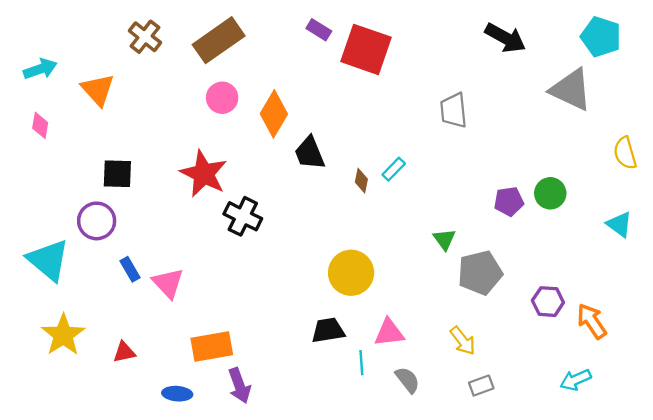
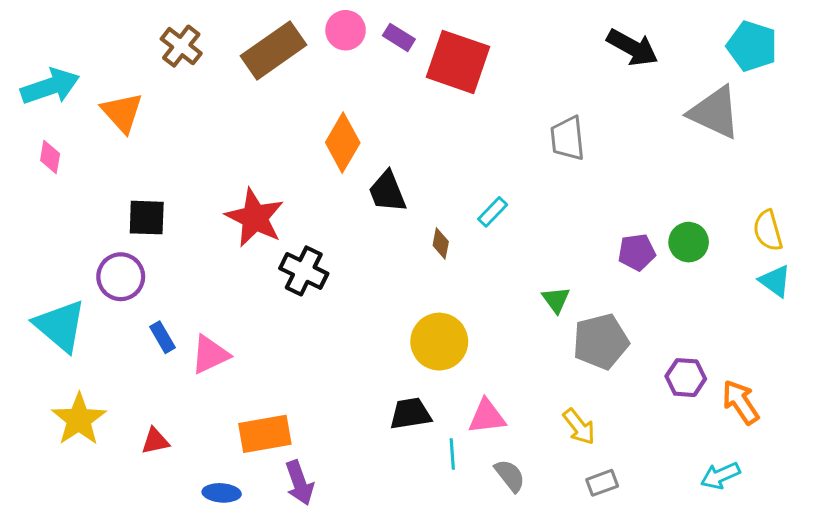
cyan arrow: (40, 69) -> (50, 86), size x1.4
pink circle: (222, 98) -> (346, 30), moved
yellow semicircle: (625, 153) -> (768, 231), moved
brown diamond: (361, 181) -> (441, 244), moved
pink triangle: (168, 283) -> (210, 355), turned 48

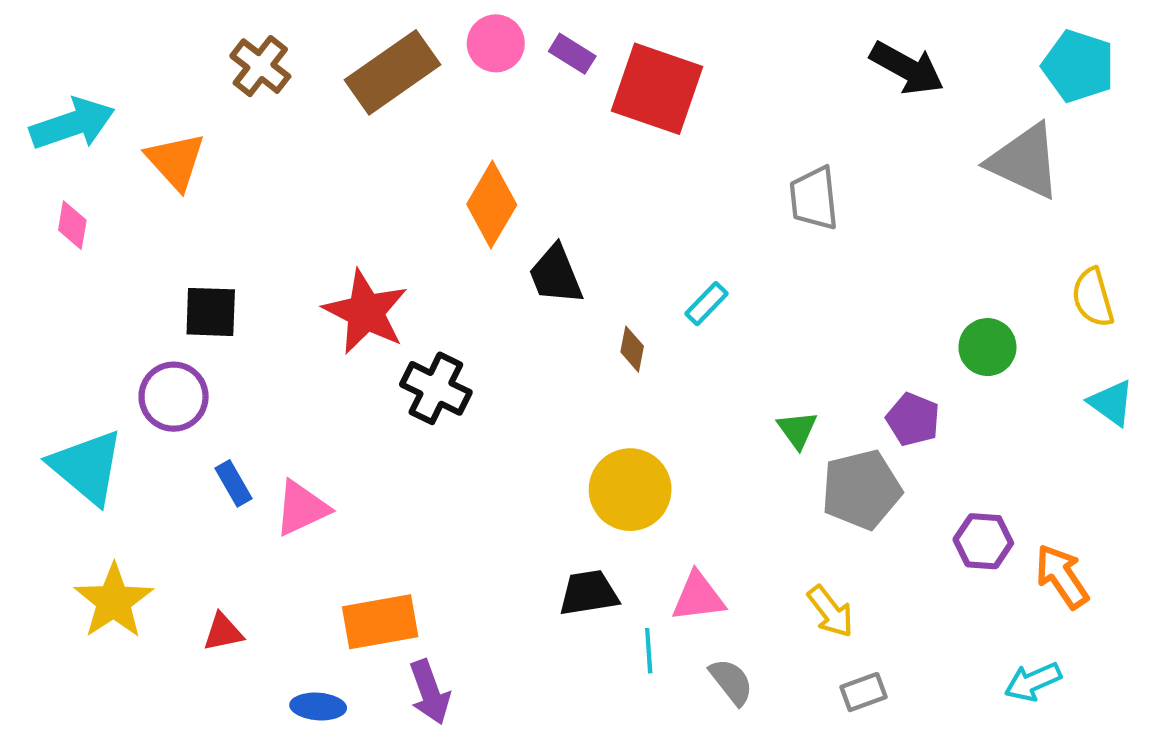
yellow semicircle: (768, 231) -> (1093, 297), moved
purple pentagon: (637, 252) -> (913, 419), moved, turned 30

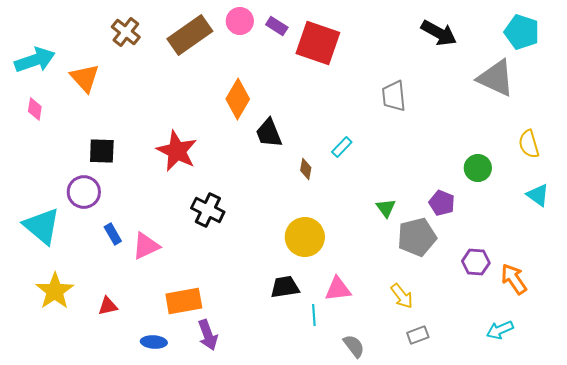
black cross: (436, 388) -> (208, 210), moved
gray semicircle: (731, 682) -> (354, 346), moved

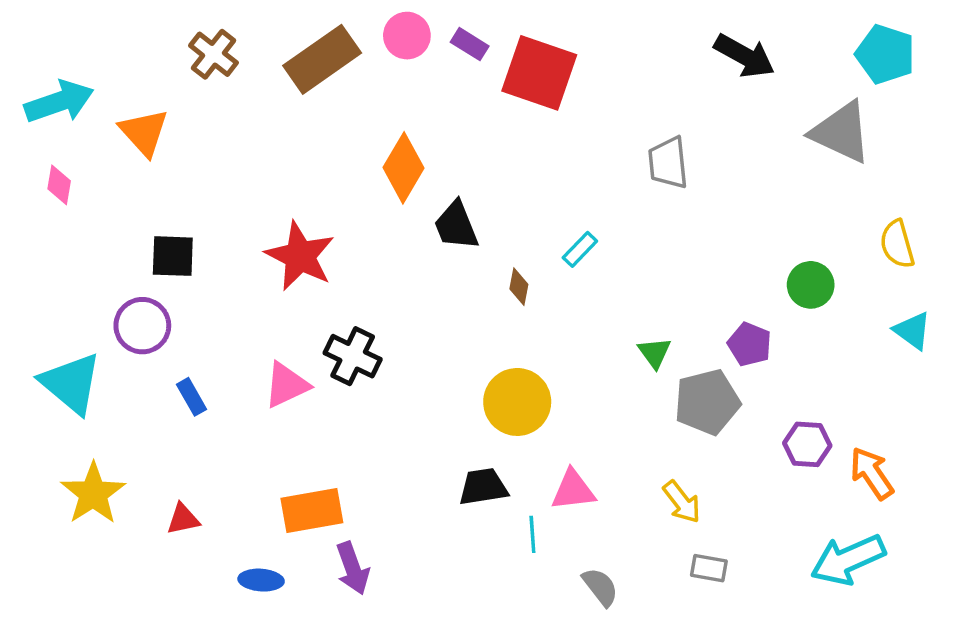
pink triangle: (146, 246) -> (286, 385), moved
cyan arrow: (500, 330) -> (848, 560), size x1.6
gray rectangle: (418, 335) -> (709, 568), turned 30

